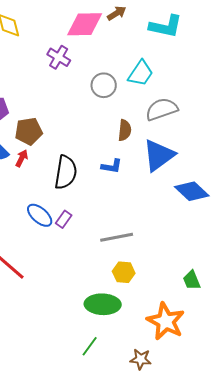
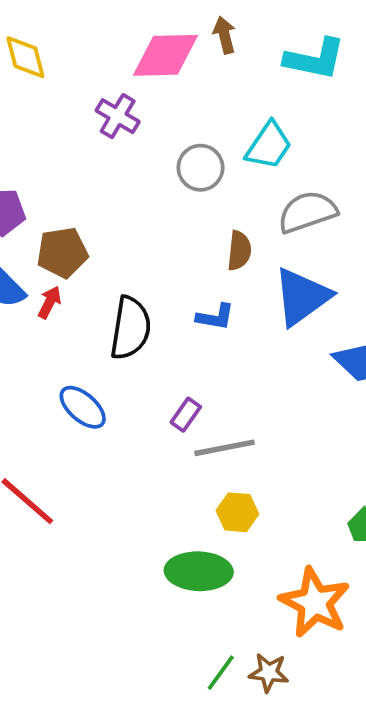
brown arrow: (117, 13) -> (224, 35), turned -72
purple rectangle: (64, 219) -> (186, 415), moved
green line: (90, 346) -> (221, 673), moved

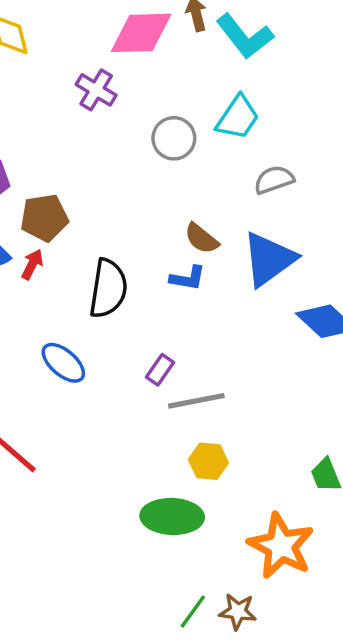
cyan L-shape: (315, 59) -> (245, 36), moved, turned 40
gray semicircle: (307, 212) -> (274, 180), size x0.7
brown semicircle: (239, 251) -> (201, 238), moved, turned 123

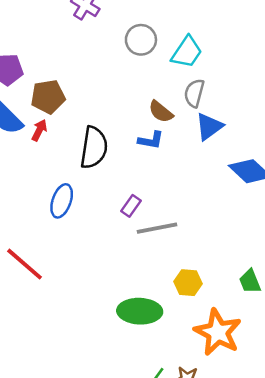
cyan trapezoid: (238, 118) -> (187, 52), moved
gray semicircle: (274, 180) -> (194, 93), moved, turned -56
blue triangle: (269, 259) -> (209, 127), size x0.7
blue ellipse: (63, 363) -> (62, 201), turned 68
yellow hexagon: (208, 461) -> (188, 283), moved

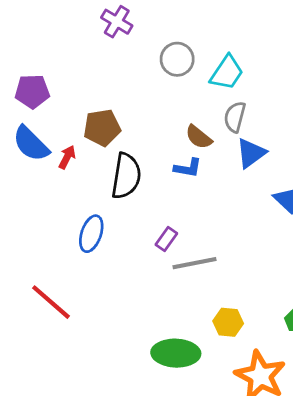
brown pentagon: (48, 97) -> (102, 128), moved

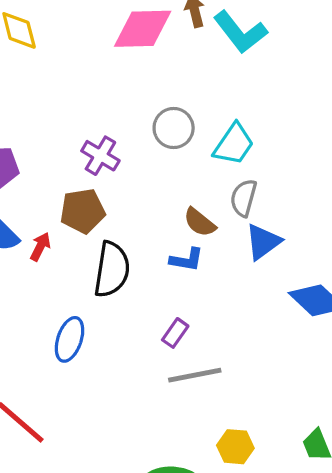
purple cross: (117, 22) -> (100, 156), moved
purple rectangle: (166, 239) -> (175, 333), moved

